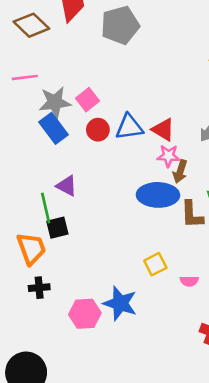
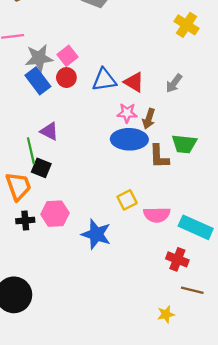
red circle: (98, 130) -> (66, 78), moved
pink star: (168, 156) -> (127, 113), moved
black square: (57, 228) -> (41, 168), turned 36
pink semicircle: (189, 281) -> (157, 215), size x1.6
pink hexagon: (85, 314) -> (55, 214), moved

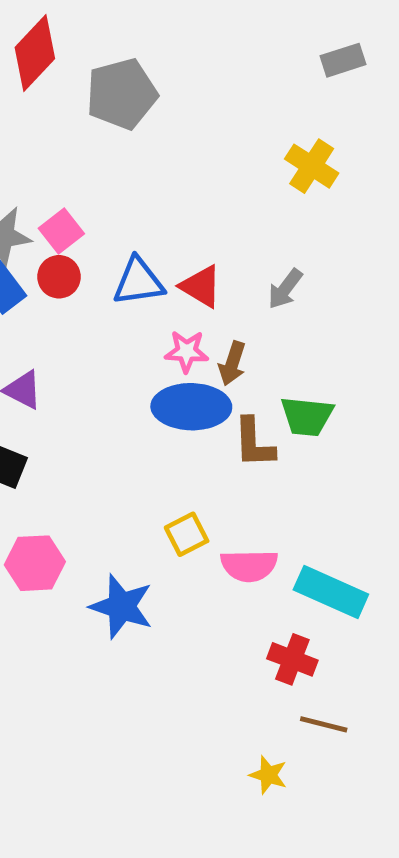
yellow star: (166, 314) -> (268, 775), turned 30

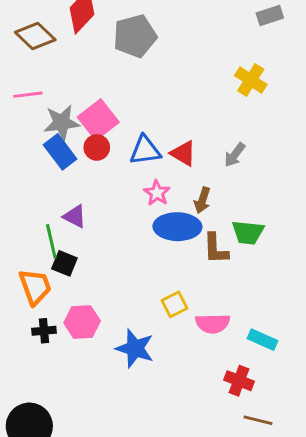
pink square: (61, 231) -> (98, 120), size x1.5
pink star: (187, 351) -> (157, 193), moved, turned 30
cyan rectangle: (331, 592) -> (262, 340), size x0.7

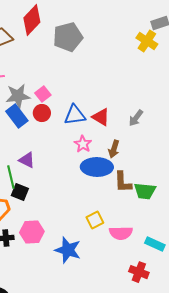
yellow cross: (251, 80) -> (147, 41), moved
pink square: (98, 120) -> (43, 94), size x0.6
green trapezoid: (248, 233) -> (145, 191), moved

